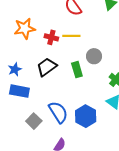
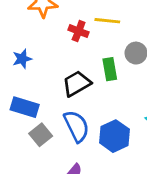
red cross: (51, 37) -> (79, 31), moved
black trapezoid: (47, 67) -> (77, 84), moved
blue rectangle: (19, 91) -> (25, 107), moved

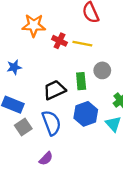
red cross: (79, 31) -> (59, 41), moved
blue hexagon: (114, 136) -> (86, 114), moved

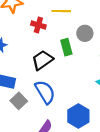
red cross: (59, 41) -> (38, 25), moved
blue hexagon: (86, 114) -> (78, 116), moved

